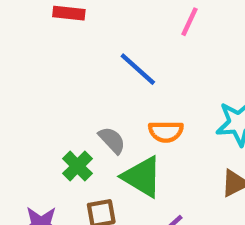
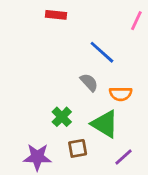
gray semicircle: (112, 140) -> (89, 82), moved

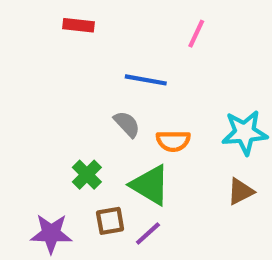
blue line: (102, 52) -> (146, 80), turned -32
purple line: (123, 157) -> (148, 234), moved

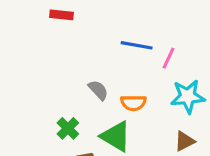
pink line: (196, 34) -> (169, 58), moved
blue line: (146, 80) -> (137, 45), moved

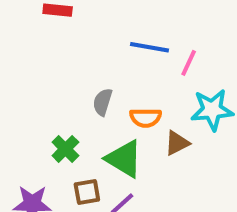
gray semicircle: (98, 90) -> (103, 102), turned -120
brown triangle: (185, 141) -> (177, 143), moved

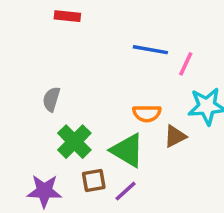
gray semicircle: (103, 102) -> (51, 99), moved
green cross: (65, 149) -> (74, 142), size x1.4

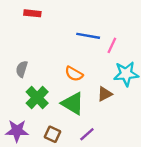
orange semicircle: (147, 113) -> (74, 74), moved, turned 30
brown square: (94, 180) -> (53, 134), moved, turned 35
purple line: (126, 191) -> (87, 134), moved

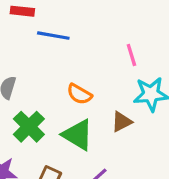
blue line: (88, 36) -> (53, 36), moved
pink line: (112, 45) -> (131, 55), turned -42

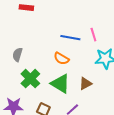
blue line: (53, 36) -> (70, 38), moved
brown triangle: (122, 122) -> (85, 84), moved

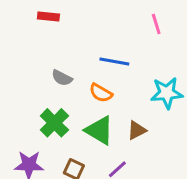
pink line: (93, 35) -> (156, 24), moved
gray semicircle: (17, 55) -> (62, 78), moved, turned -80

